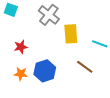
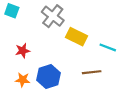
yellow rectangle: (71, 34) -> (77, 37), turned -60
brown line: (85, 67) -> (92, 72), turned -42

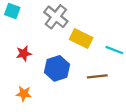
blue hexagon: (48, 77) -> (57, 68), moved
orange star: (23, 80) -> (24, 94), moved

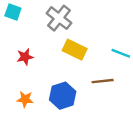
yellow rectangle: (81, 39) -> (75, 50), moved
blue hexagon: (57, 68) -> (63, 96), moved

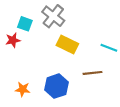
cyan square: (13, 12) -> (25, 24), moved
red star: (25, 57) -> (13, 40), moved

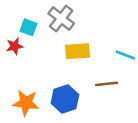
yellow rectangle: (67, 45) -> (78, 51), turned -30
orange star: (23, 89) -> (26, 103), size x1.5

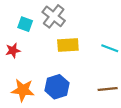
red star: (15, 46) -> (13, 50), moved
brown line: (106, 84) -> (108, 89), moved

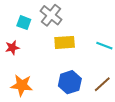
blue hexagon: (57, 87) -> (70, 82), moved
brown line: (108, 89) -> (102, 84), turned -36

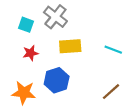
red star: (12, 48) -> (31, 53), moved
blue hexagon: (70, 82) -> (57, 80), moved

